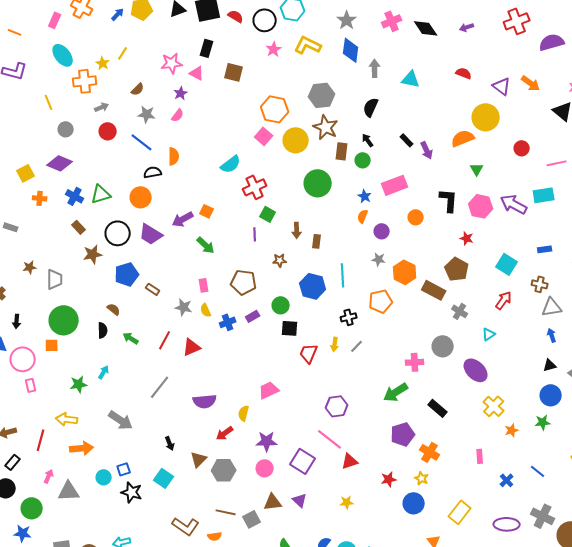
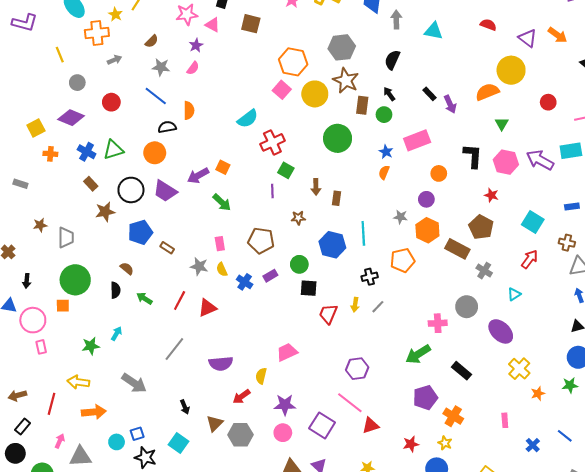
red circle: (108, 131) -> (111, 102), moved
purple circle: (382, 231) -> (426, 199), moved
blue cross: (228, 322) -> (245, 282), turned -35

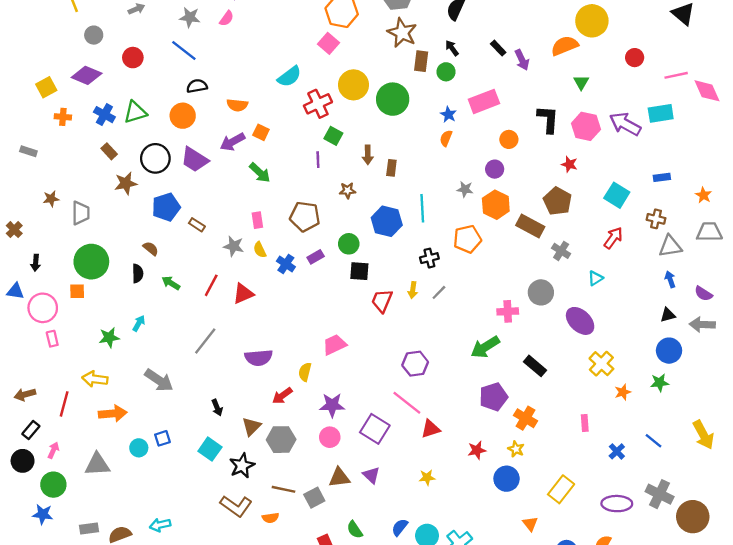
yellow circle: (315, 94) -> (353, 85), moved
orange semicircle: (189, 110) -> (237, 105), moved, turned 96
pink arrow: (60, 441) -> (53, 450), moved
black star: (145, 457) -> (242, 466), moved, turned 30

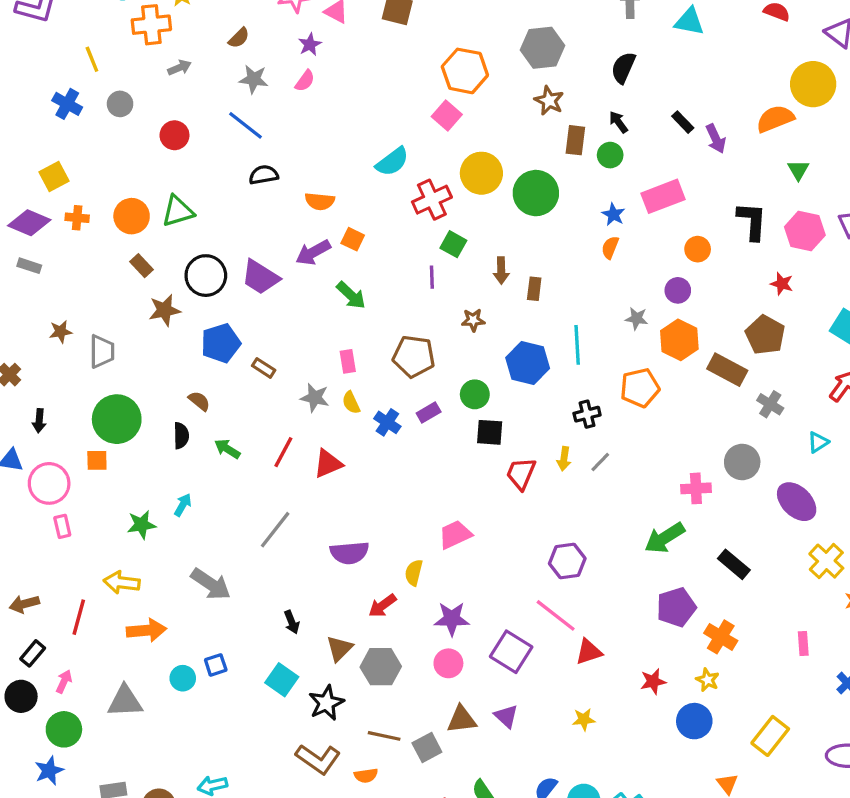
brown star: (402, 33) -> (549, 101), size x0.7
purple diamond: (87, 75) -> (29, 223), moved
blue cross: (104, 115) -> (67, 104), moved
orange circle: (183, 116) -> (132, 216), moved
blue star: (43, 514) -> (49, 771), turned -30

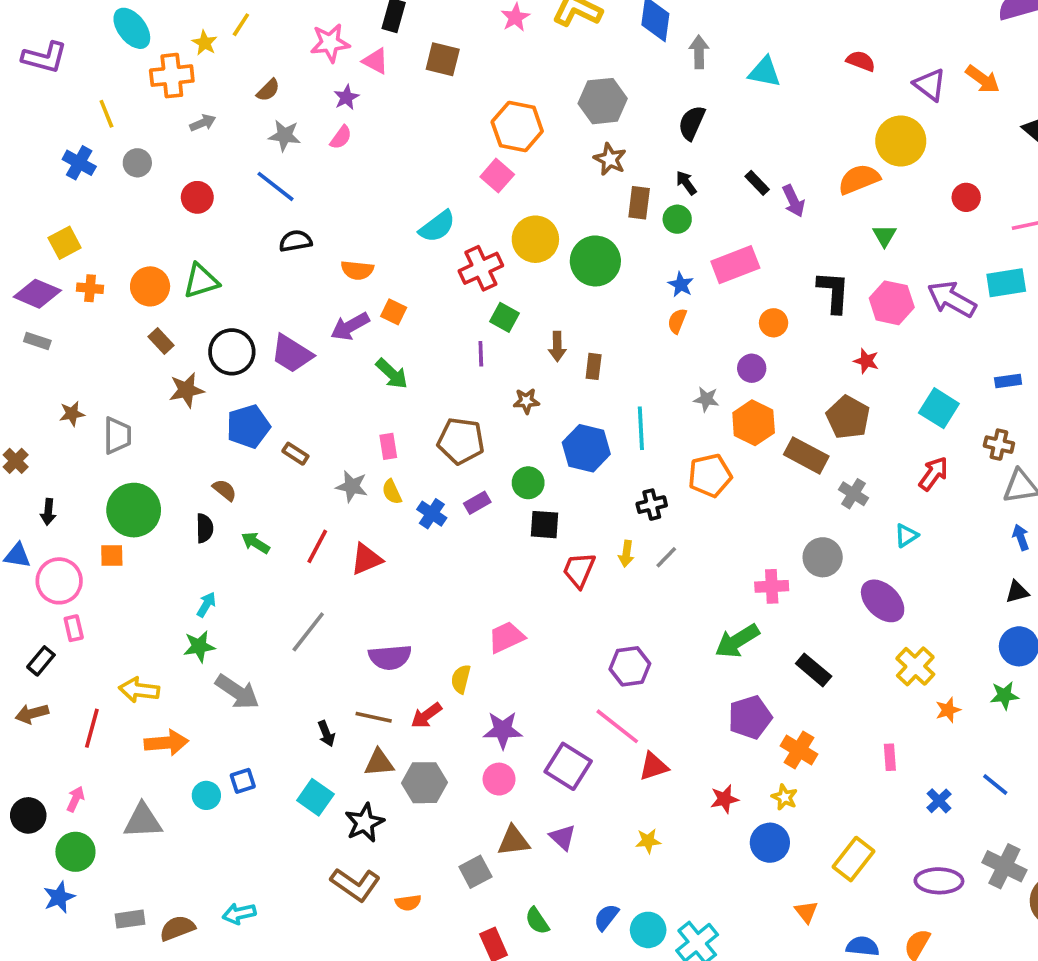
green star: (141, 525) -> (199, 646), moved
brown triangle: (340, 648) -> (379, 763), turned 40
black rectangle: (33, 653) -> (41, 661), moved
brown line: (384, 736) -> (374, 717), moved

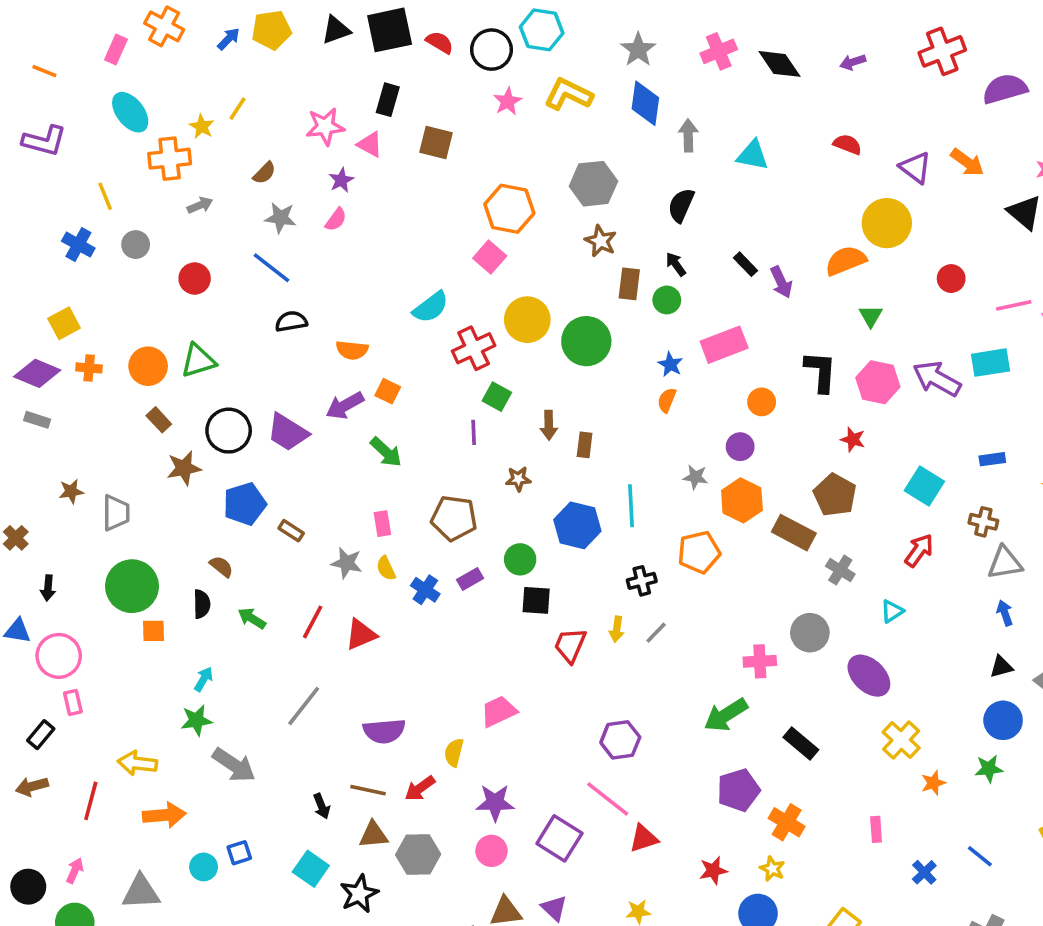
orange square: (112, 555) -> (153, 631), moved

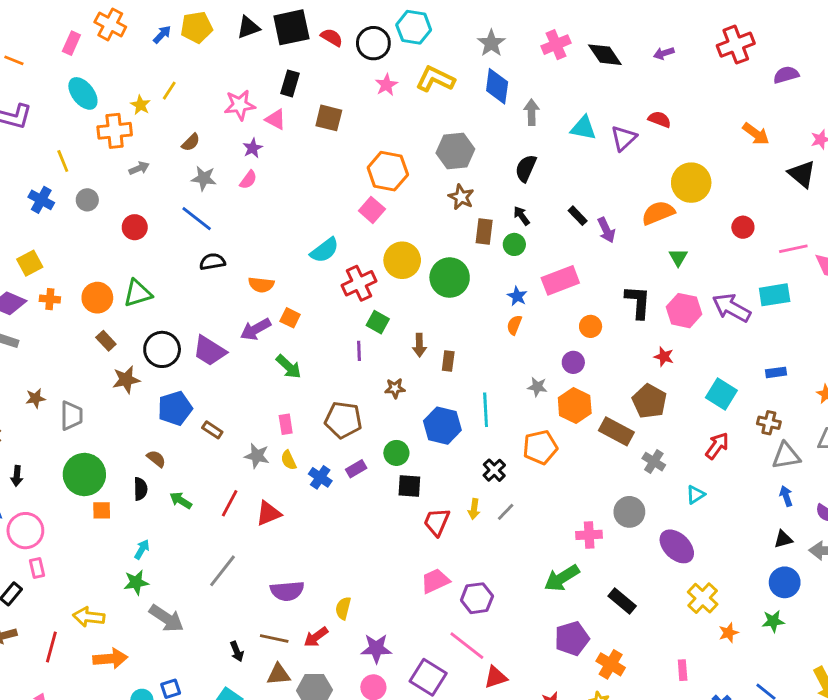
purple semicircle: (1005, 89) -> (786, 75), size x0.7
purple triangle: (915, 168) -> (624, 138), moved, turned 40
black cross: (642, 581) -> (494, 470), turned -30
pink trapezoid: (499, 711) -> (435, 581), moved

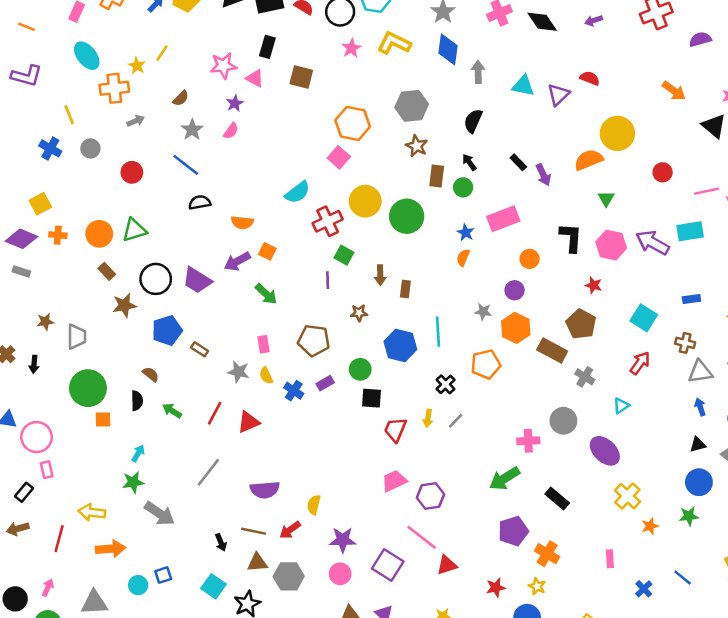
gray star: (204, 178) -> (192, 130), turned 30
black arrow: (17, 476) -> (34, 364), moved

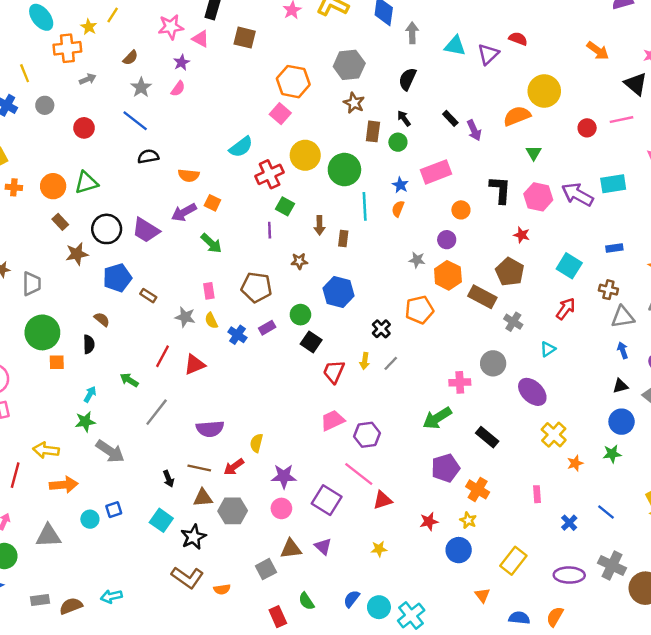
pink line: (706, 191) -> (622, 120), moved
cyan line: (438, 332) -> (365, 206), moved
black square: (371, 398) -> (311, 342), turned 30
green arrow: (172, 411) -> (129, 380), moved

